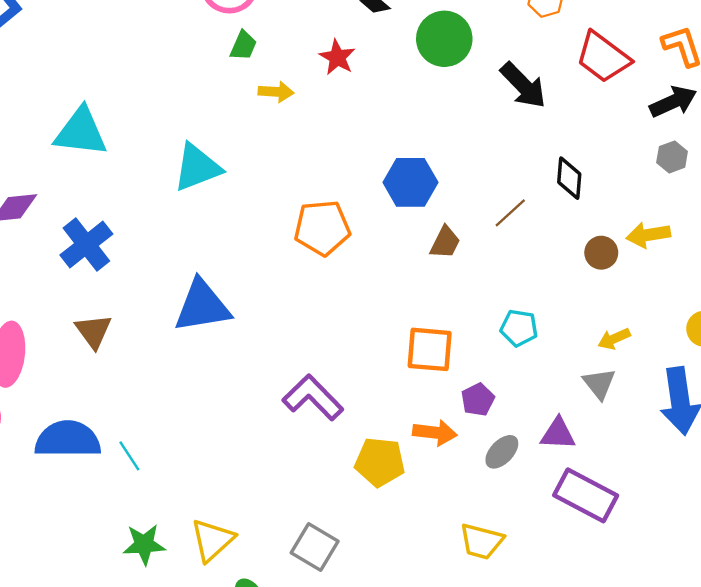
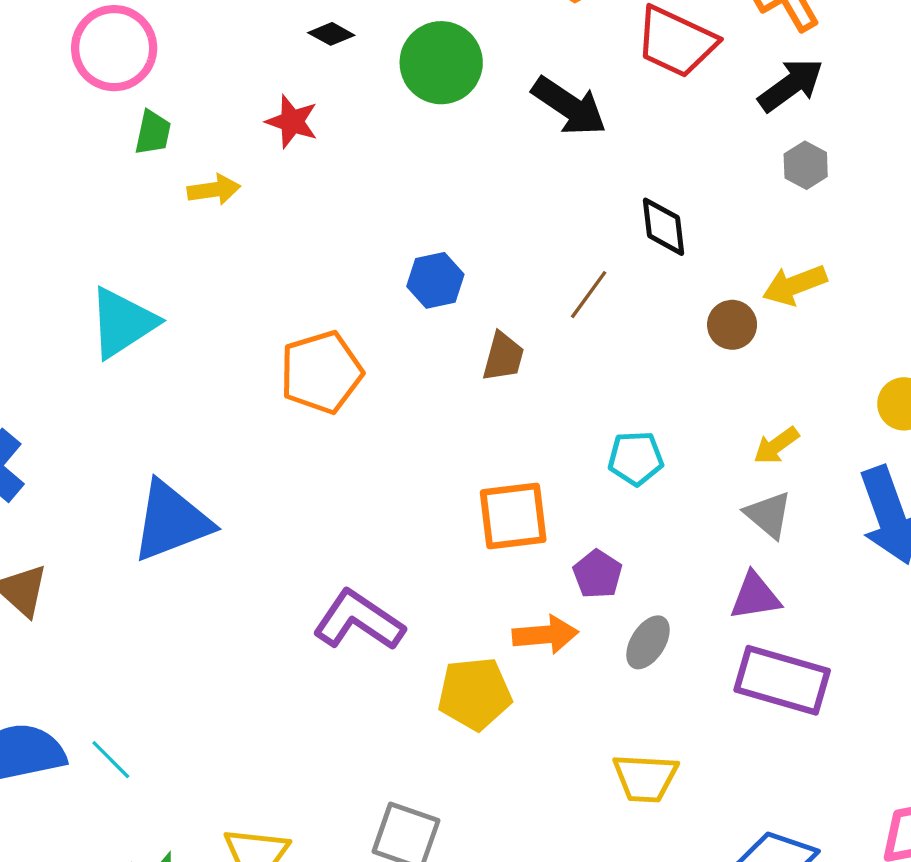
blue hexagon: (410, 182) -> (435, 280), size x0.7
purple triangle: (558, 434) -> (755, 596), moved

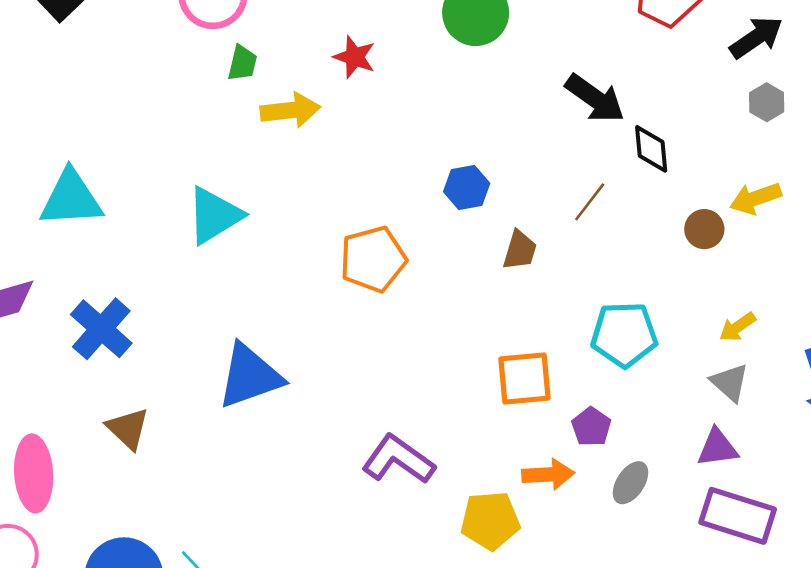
black arrow: (569, 106) -> (595, 98), moved
yellow arrow: (214, 190) -> (290, 110), size x1.4
cyan pentagon: (636, 458) -> (624, 335), size x1.5

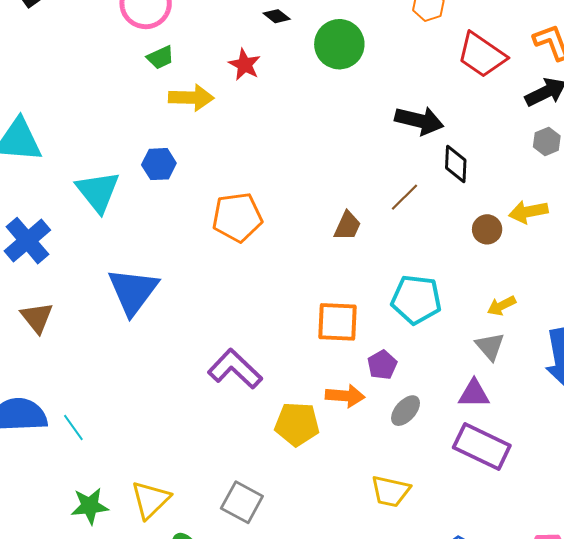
green trapezoid: (242, 63) -> (160, 57), turned 44
black arrow: (595, 98) -> (419, 121), turned -30
blue hexagon: (467, 187) -> (159, 164), moved
cyan triangle: (214, 215) -> (98, 191), moved, turned -45
blue triangle: (250, 376) -> (133, 291), turned -42

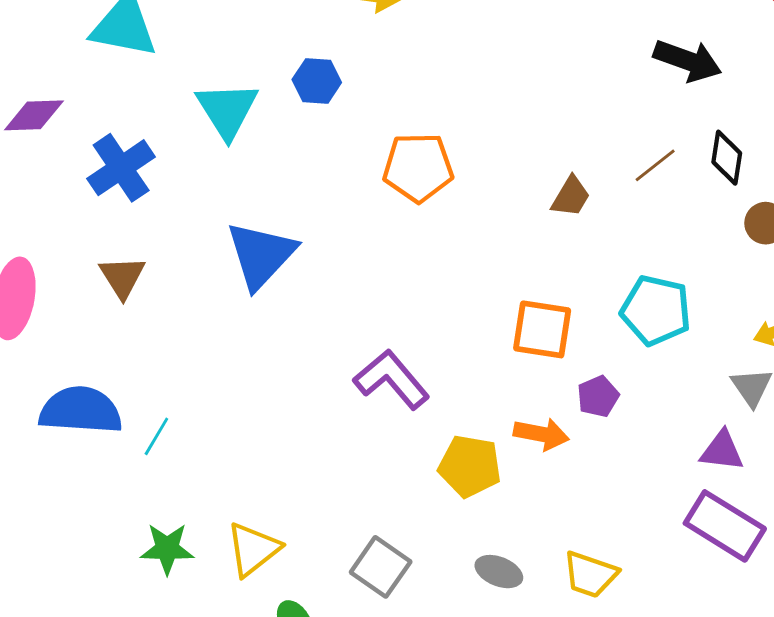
black diamond: (456, 164) -> (727, 158), moved
gray ellipse: (406, 411) -> (499, 572), moved, turned 64
cyan line: (73, 428) -> (156, 436), turned 60

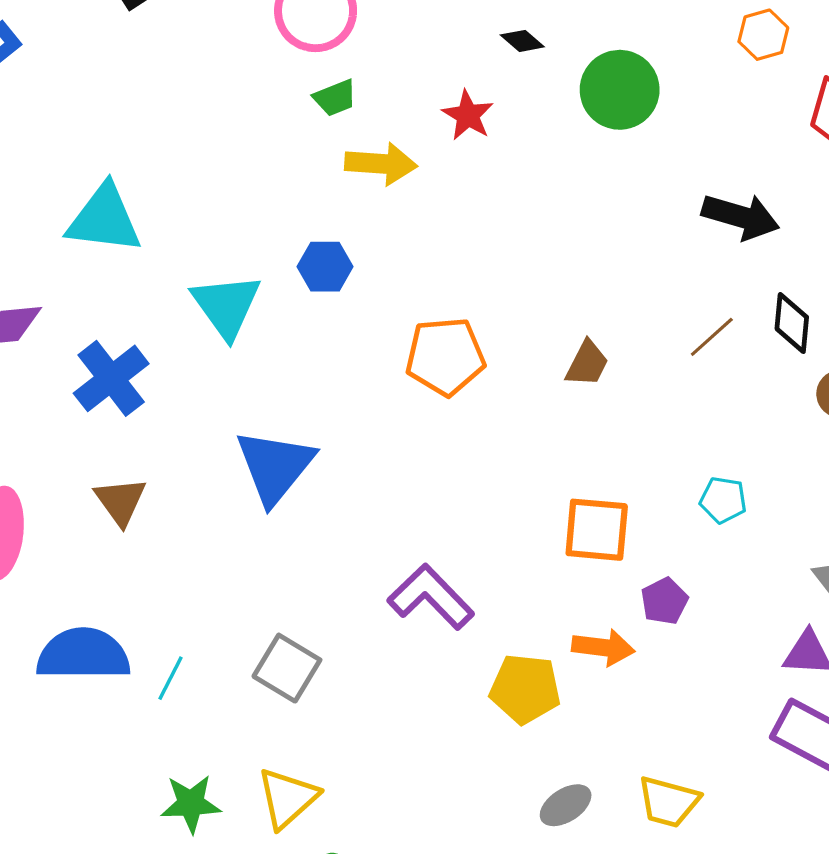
brown trapezoid: (571, 197) -> (587, 364), moved
cyan pentagon: (656, 310) -> (723, 500), size x0.6
gray square: (381, 567) -> (287, 668), moved
gray ellipse: (499, 572) -> (566, 805), turned -51

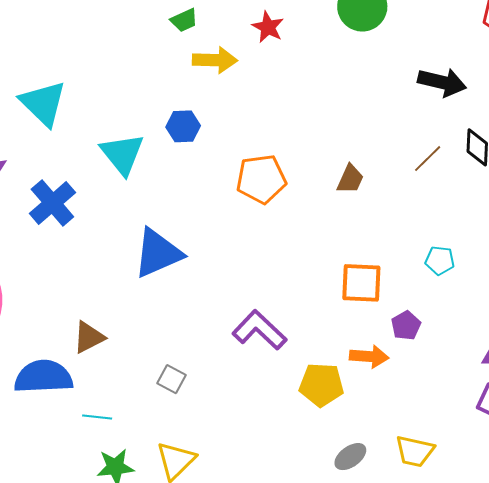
cyan triangle: (104, 219) -> (43, 103), turned 40
blue triangle: (275, 466) -> (158, 253), turned 30
brown triangle: (120, 501) -> (89, 337), moved, turned 42
gray square: (287, 668) -> (171, 379), size x0.7
cyan line: (170, 678) -> (97, 417), moved, turned 72

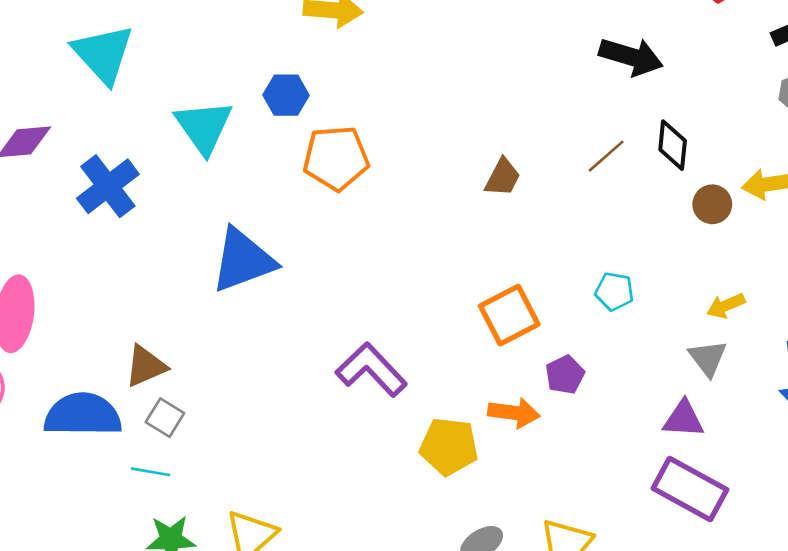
orange pentagon: (261, 179) -> (336, 158), moved
orange square: (361, 283) -> (509, 315), turned -33
gray square: (171, 379) -> (165, 418), moved

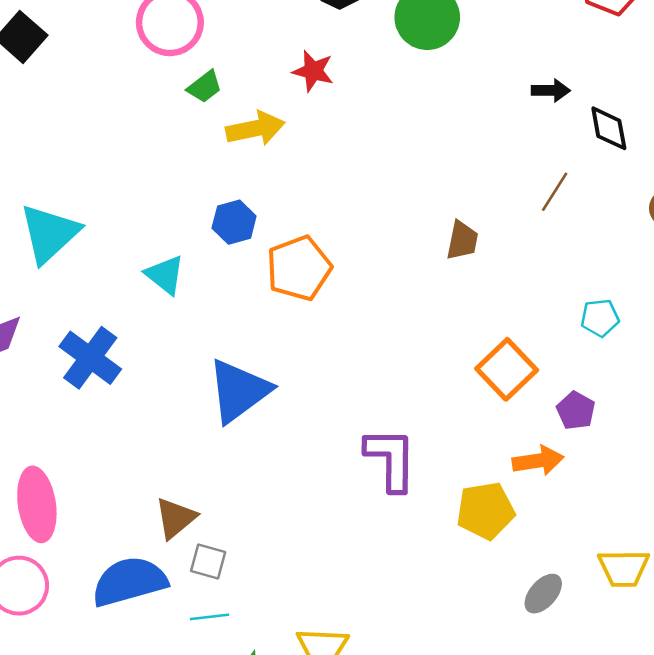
cyan triangle: (103, 54) -> (49, 234), turned 46
black arrow: (631, 57) -> (551, 90), size x0.6
cyan triangle: (204, 127) -> (165, 275), size x0.7
black diamond: (673, 145) -> (609, 128), moved
purple L-shape: (371, 370) -> (391, 459), turned 60

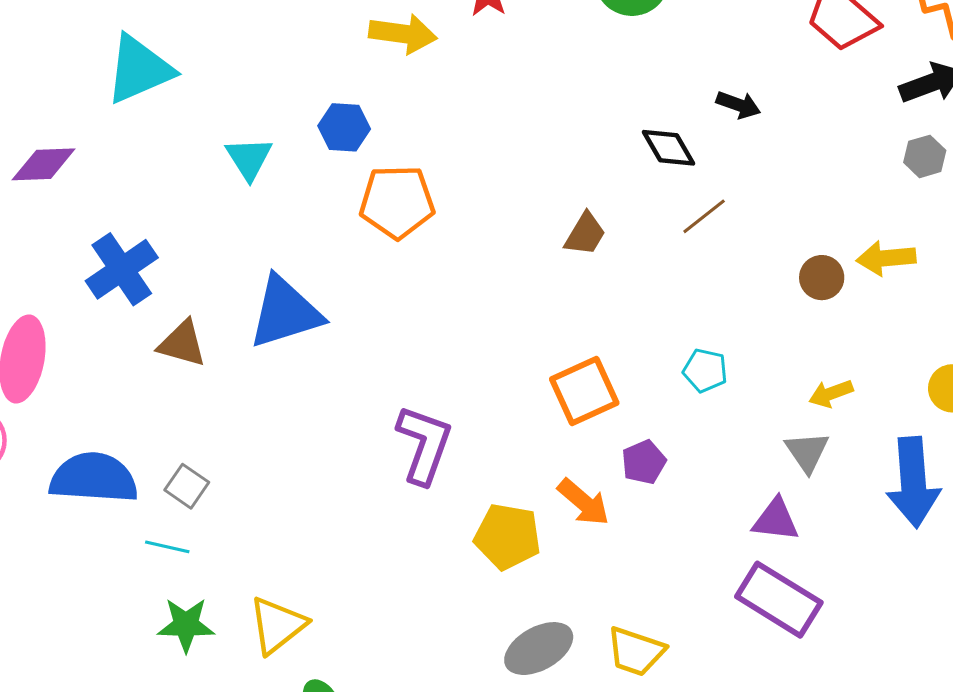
black diamond: (609, 128) -> (669, 148), moved, turned -39
blue cross: (90, 358) -> (122, 269), moved
orange arrow: (538, 461) -> (584, 502), turned 30
brown triangle: (176, 518) -> (182, 344), moved, turned 36
gray ellipse: (543, 594) -> (539, 649), size x1.4

